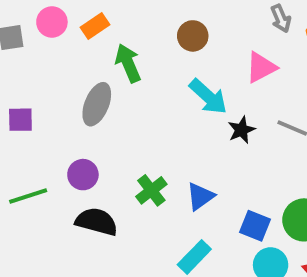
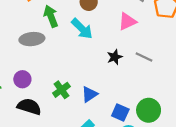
cyan arrow: (208, 97) -> (82, 29), moved
gray ellipse: (97, 104) -> (32, 39), turned 60

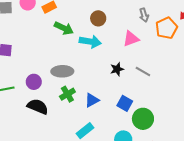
green arrow: (51, 16) -> (64, 28), turned 132
cyan arrow: (82, 29) -> (90, 42), turned -40
gray ellipse: (32, 39) -> (62, 71), moved
blue square: (120, 112) -> (125, 103), moved

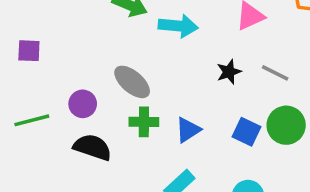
gray ellipse: (62, 71) -> (132, 82), turned 45
green cross: (67, 94) -> (144, 122), turned 35
green circle: (143, 119) -> (286, 125), moved

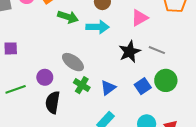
black star: (229, 72) -> (130, 52), size x1.5
green cross: (144, 122) -> (82, 85), turned 35
blue square: (247, 132) -> (143, 86), turned 35
black semicircle: (92, 147) -> (53, 102), turned -95

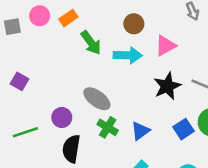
green arrow: (68, 17) -> (91, 43), turned 36
pink triangle: (139, 18) -> (165, 46), moved
purple square: (11, 48) -> (20, 81), turned 32

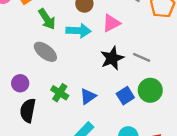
gray ellipse: (97, 99) -> (45, 52), moved

